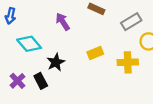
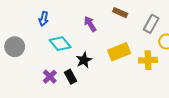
gray rectangle: (131, 22) -> (151, 24), turned -30
yellow rectangle: (95, 53) -> (119, 52), size x1.5

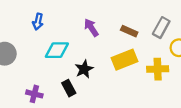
brown rectangle: (120, 13) -> (129, 31), moved
cyan diamond: (60, 44) -> (57, 50), turned -50
purple cross: (50, 77) -> (34, 94), moved, turned -32

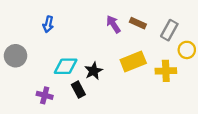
purple arrow: (91, 28) -> (113, 24), moved
brown rectangle: (129, 31) -> (138, 23), moved
cyan diamond: (57, 50) -> (66, 66), moved

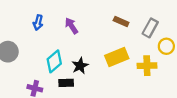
purple arrow: (113, 24) -> (71, 26), moved
cyan diamond: (66, 66) -> (54, 61), turned -40
black rectangle: (78, 90) -> (66, 83), turned -64

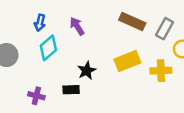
brown rectangle: (121, 21) -> (132, 21), size x1.5
cyan diamond: (54, 61) -> (48, 48), moved

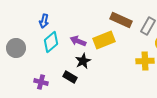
purple arrow: (77, 26) -> (78, 41), moved, turned -35
yellow rectangle: (127, 61) -> (104, 40), moved
black rectangle: (71, 90) -> (70, 77), turned 32

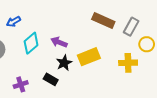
blue arrow: (44, 21) -> (14, 22), moved, turned 48
yellow rectangle: (104, 40) -> (89, 57), moved
purple cross: (41, 82) -> (21, 84), turned -32

